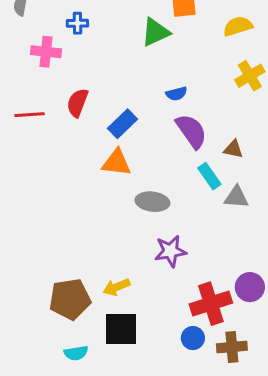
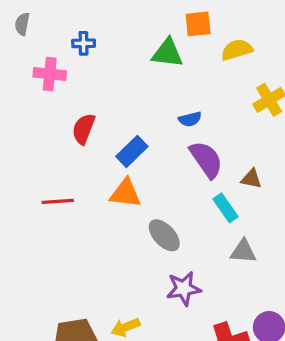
yellow semicircle: (238, 26) -> (237, 50), moved
green triangle: (155, 32) -> (167, 53), turned 32
red line: (30, 115) -> (58, 201), moved
gray triangle: (236, 197) -> (243, 251), moved
gray ellipse: (152, 202) -> (164, 235), turned 40

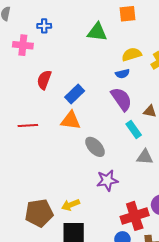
orange square: (198, 24) -> (128, 14), moved
yellow semicircle: (237, 50) -> (132, 54), moved
blue semicircle: (190, 119) -> (122, 74), moved

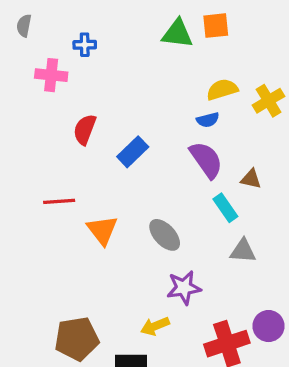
green triangle: (97, 32) -> (177, 34), moved
orange triangle: (71, 120) -> (102, 230), moved, turned 45
yellow arrow: (71, 205) -> (155, 326), moved

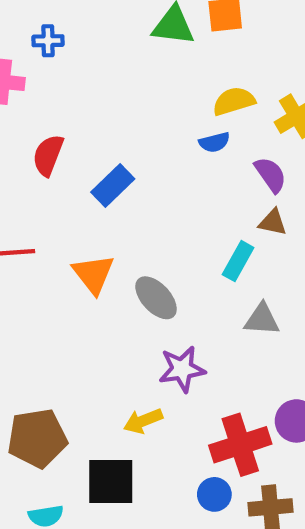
purple semicircle: (206, 160) -> (271, 175), moved, size x0.7
cyan rectangle: (225, 208) -> (238, 261), turned 64
orange triangle: (102, 230) -> (93, 274), moved

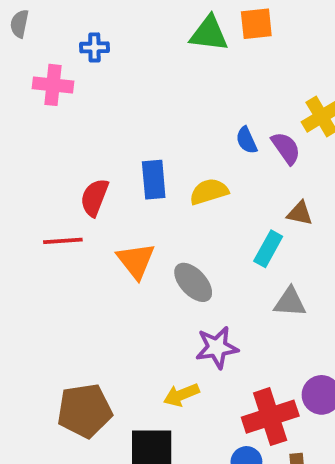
yellow semicircle: (234, 101) -> (209, 192), moved
blue semicircle: (214, 142) -> (246, 140), turned 80
red semicircle: (48, 155) -> (94, 197), moved
purple semicircle: (271, 175) -> (286, 148), moved
blue rectangle: (113, 185) -> (154, 180), turned -51

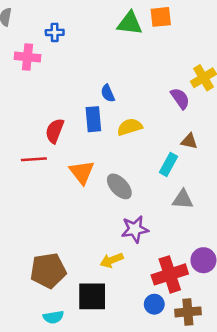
blue semicircle: (246, 140) -> (108, 93), moved

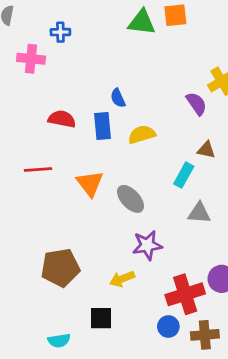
red semicircle: (55, 131) -> (62, 119), moved, turned 80
brown pentagon: (48, 271) -> (60, 268), moved
black square: (92, 296) -> (101, 318), size x0.7

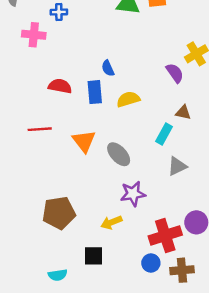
gray triangle: (199, 213) -> (177, 166), turned -30

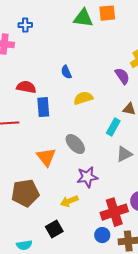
blue rectangle: (95, 92) -> (43, 107), moved
orange triangle: (84, 141) -> (46, 157), moved
black square: (94, 256) -> (54, 229), turned -30

